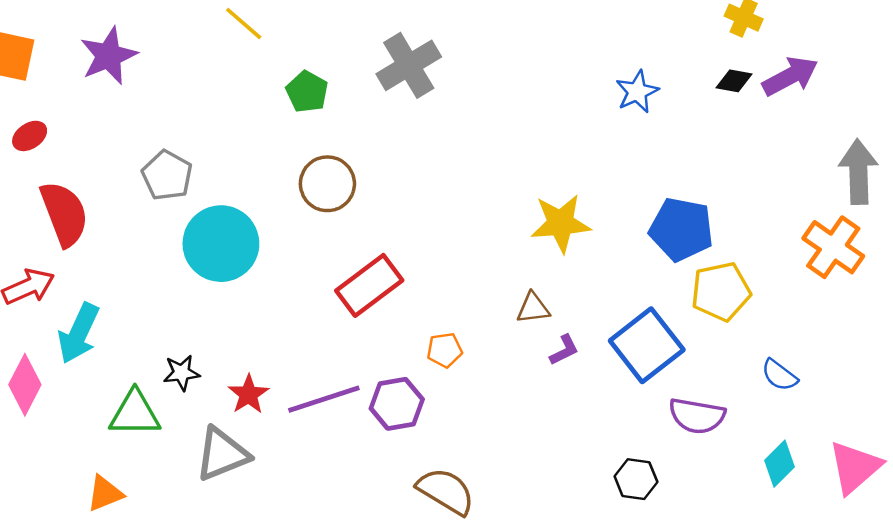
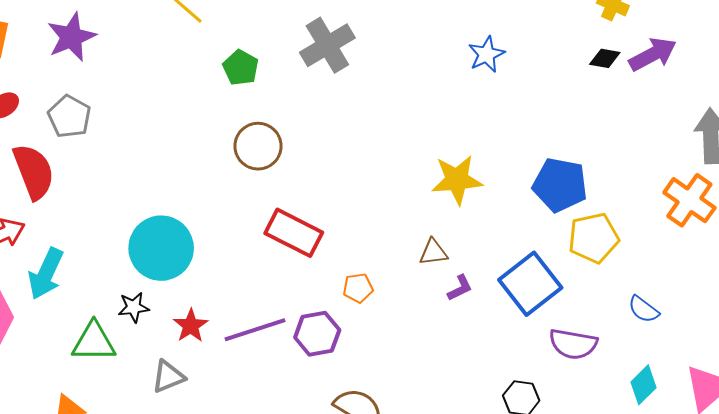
blue star: (637, 92) -> (486, 54), moved
gray pentagon: (167, 175) -> (69, 117), moved
cyan circle: (221, 244) -> (161, 248), moved
red rectangle: (369, 285) -> (294, 233), turned 64
gray triangle: (222, 454) -> (168, 377), size x0.7

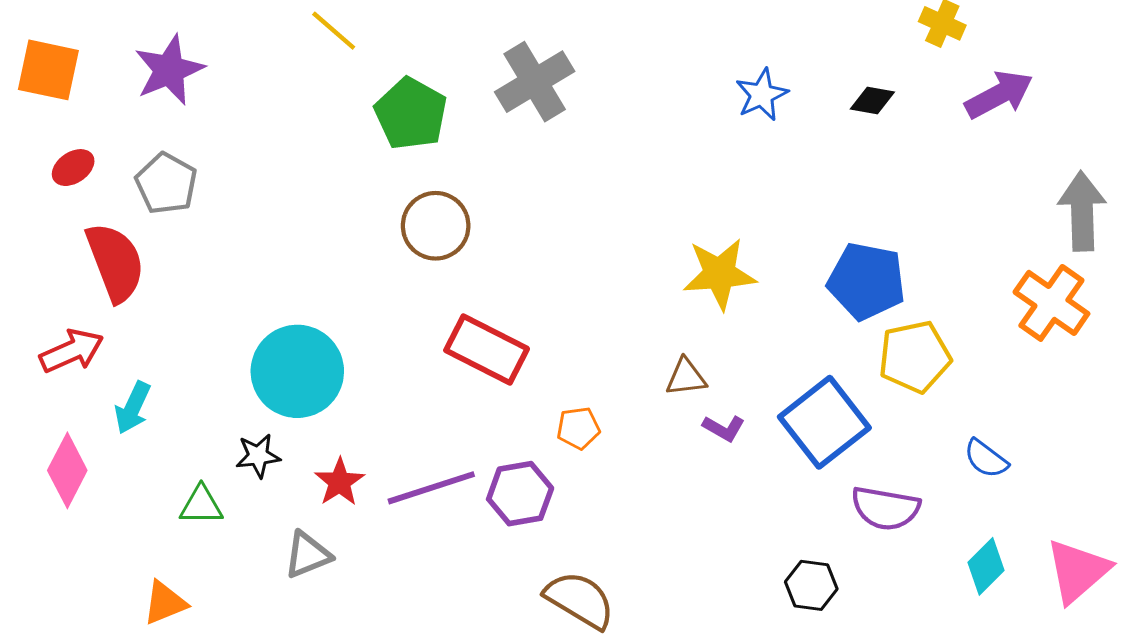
black diamond: (605, 58) -> (872, 101), moved
green pentagon: (241, 68) -> (411, 114), size x1.4
cyan arrow: (46, 274) -> (133, 408), size x0.7
purple L-shape: (460, 288) -> (724, 428), turned 56
green triangle: (94, 342) -> (201, 505), size x0.7

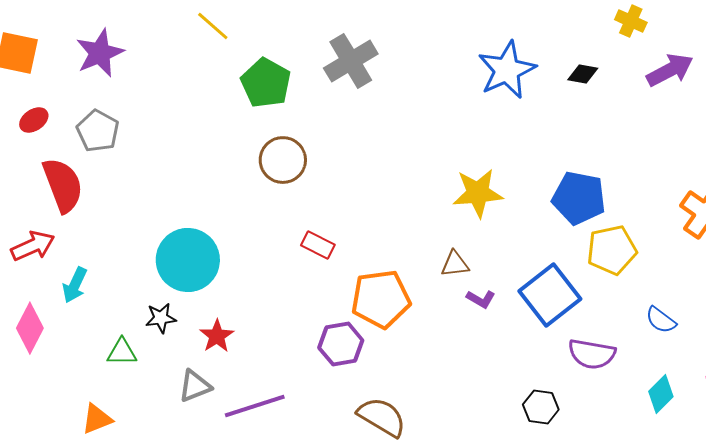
blue star: (762, 95) -> (507, 70), size x1.6
red rectangle: (487, 350) -> (318, 245), size x0.6
orange pentagon: (578, 428) -> (381, 299), size x2.0
purple line: (431, 488) -> (255, 406), moved

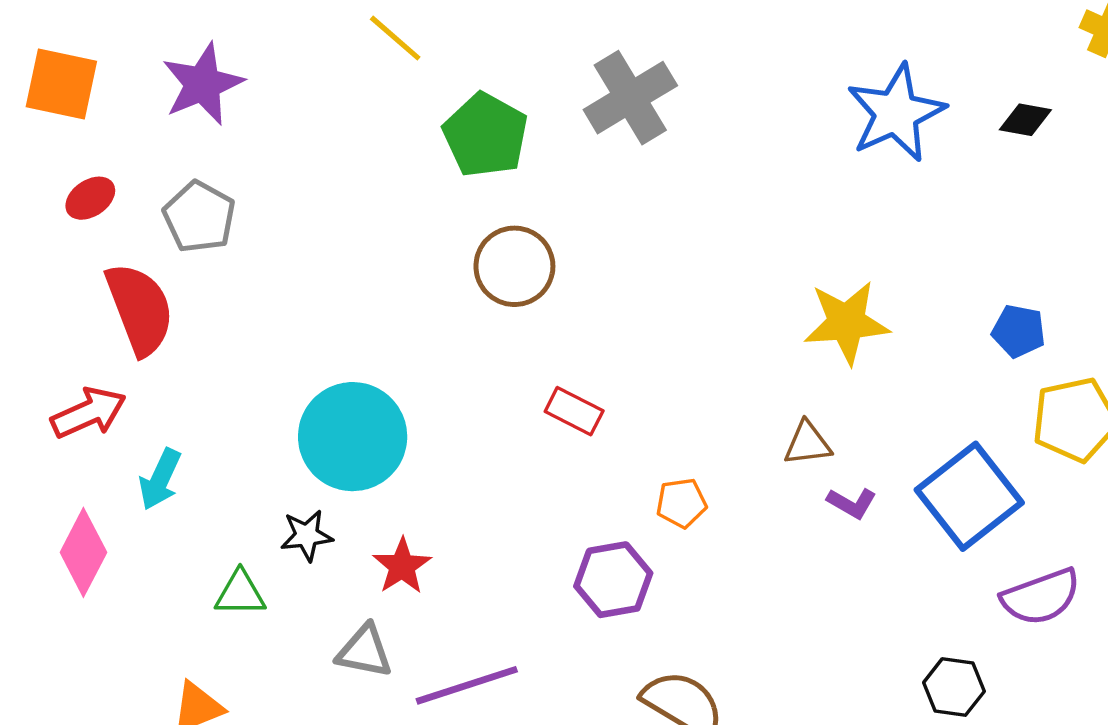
blue pentagon: (579, 198) -> (1019, 331), size x0.6
orange pentagon: (381, 299) -> (681, 503), size x0.5
purple semicircle: (592, 354) -> (1041, 597), turned -30
gray triangle: (195, 386) -> (365, 651), turned 33

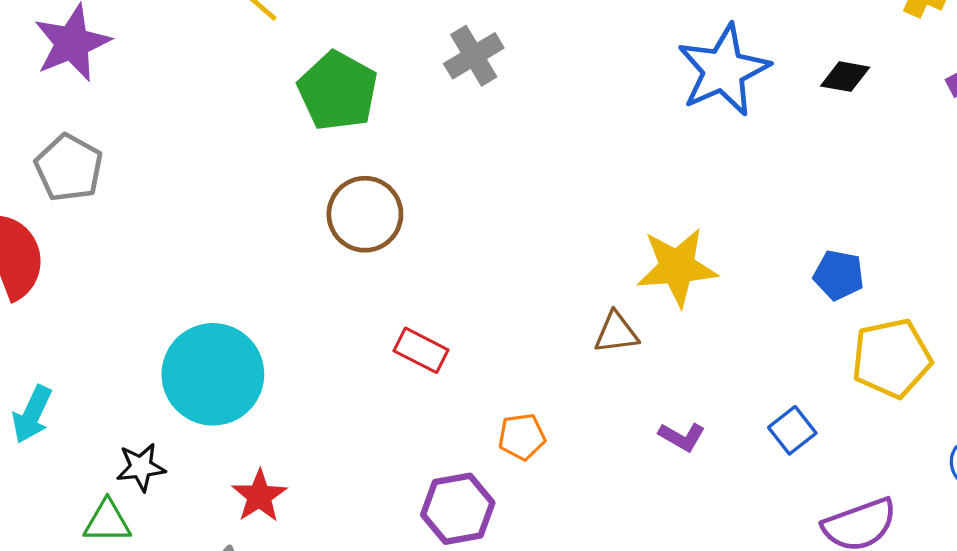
gray cross: (630, 98) -> (474, 56), size x0.7
brown triangle: (807, 443) -> (616, 333), moved
blue square: (969, 496) -> (792, 430), size x0.5
black star: (307, 535) -> (141, 467), moved

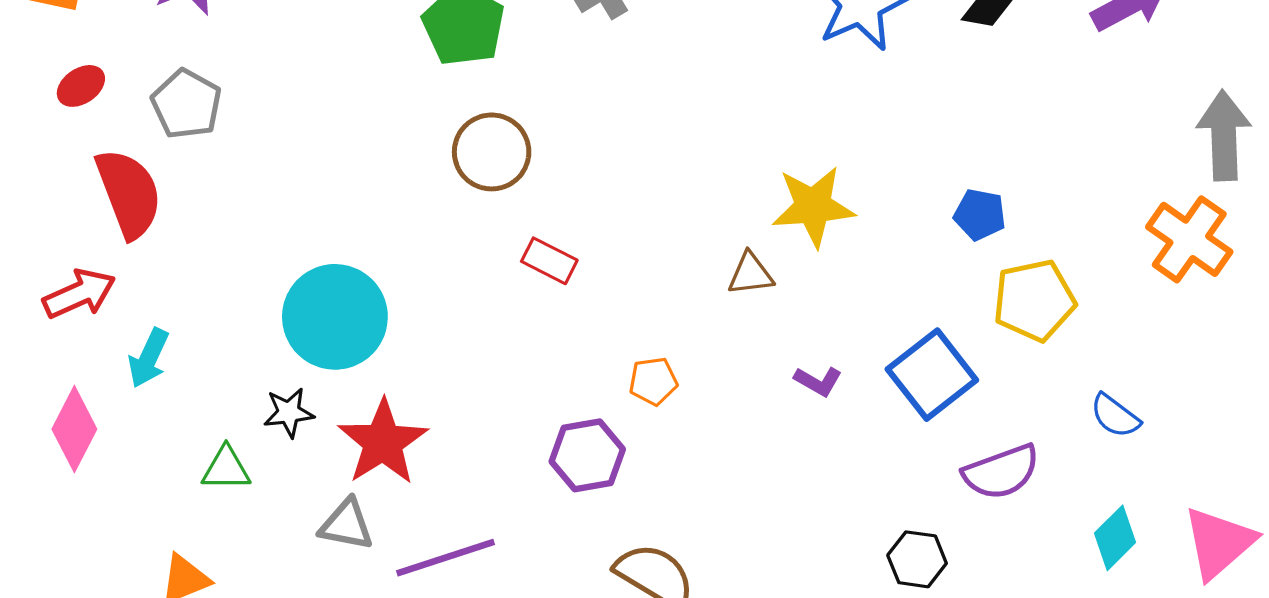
red rectangle: (421, 350) -> (549, 261), moved
blue square: (792, 430) -> (932, 375), size x1.8
black star: (141, 467) -> (289, 413), moved
red star: (259, 496) -> (383, 442), size x1.6

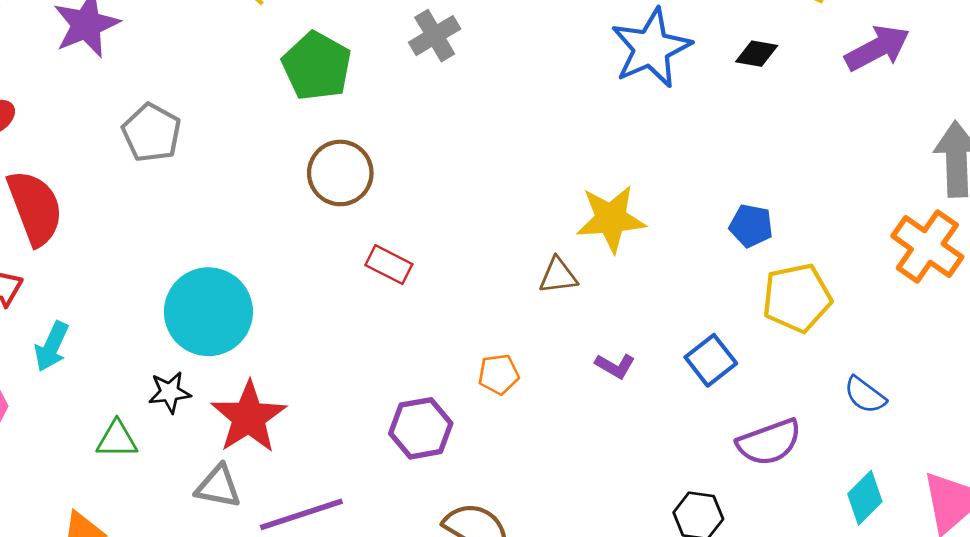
gray pentagon: (186, 104) -> (152, 133), moved
blue square: (932, 375) -> (711, 360), size x0.7
orange pentagon: (653, 381) -> (499, 374), moved

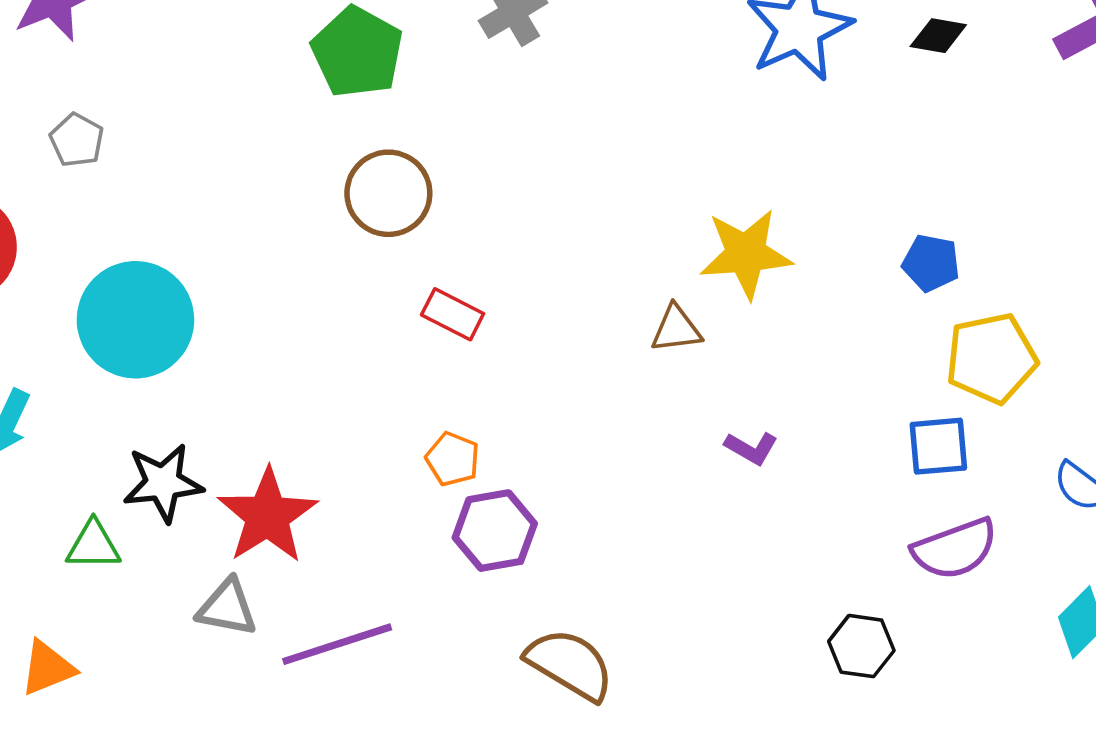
gray pentagon: (152, 133) -> (77, 140), moved, size x0.7
cyan circle: (208, 312) -> (135, 320), moved
blue square: (711, 360) -> (938, 446), moved, turned 33
orange pentagon: (499, 374) -> (453, 459), moved, turned 30
black star: (170, 392) -> (163, 483), size x1.4

